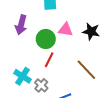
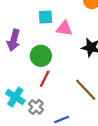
pink triangle: (65, 30) -> (64, 28), moved

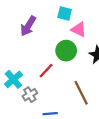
green circle: (41, 56) -> (66, 51), moved

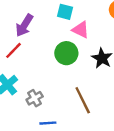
red line: (46, 71) -> (14, 50), moved
gray cross: (30, 95) -> (35, 98), moved

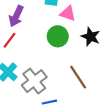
gray cross: (35, 98) -> (34, 81), size x1.6

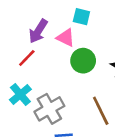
pink triangle: (68, 13) -> (66, 38), moved

